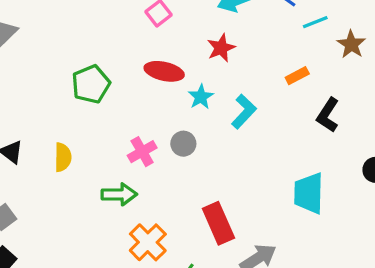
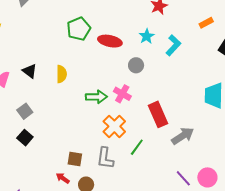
red ellipse: (164, 71) -> (110, 41), moved
pink cross: (142, 152) -> (122, 94), moved, turned -30

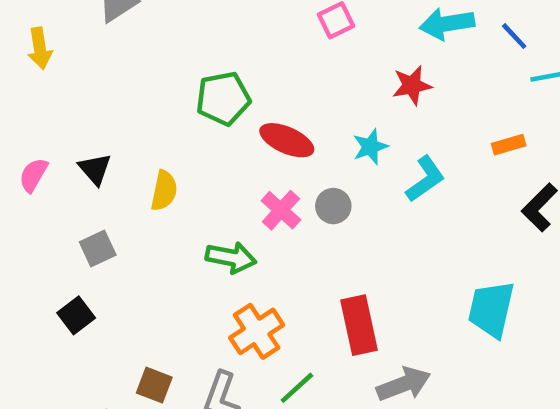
pink cross: (122, 94) -> (281, 210), moved
gray square: (25, 111) -> (98, 248), moved
black square: (25, 138) -> (76, 315), moved

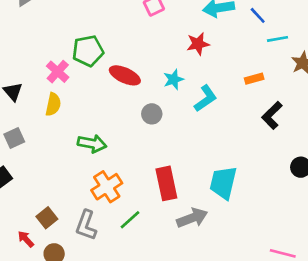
pink cross: (281, 210) -> (58, 72), moved
cyan trapezoid: (491, 309) -> (223, 183), moved
brown square: (154, 385) -> (47, 218), turned 30

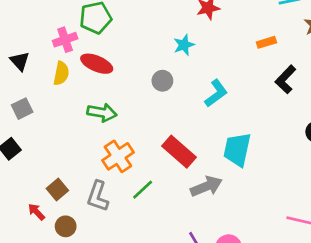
pink cross: (58, 72) -> (65, 40), turned 30
red ellipse: (125, 75) -> (97, 64), moved
cyan L-shape: (205, 98) -> (216, 93), moved
red rectangle: (166, 183) -> (179, 152), turned -36

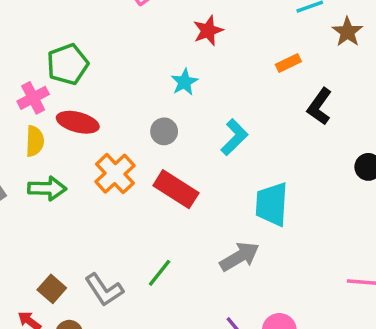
green arrow: (102, 113) -> (47, 188), moved
red rectangle: (179, 152) -> (176, 189), moved
orange cross: (118, 156) -> (115, 174), moved
gray L-shape: (98, 196) -> (104, 290), turned -44

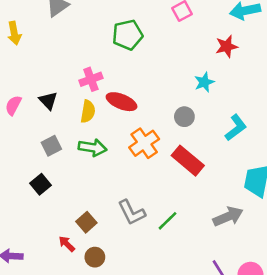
green pentagon: (68, 64) -> (128, 35), moved
gray L-shape: (104, 290) -> (132, 213), moved

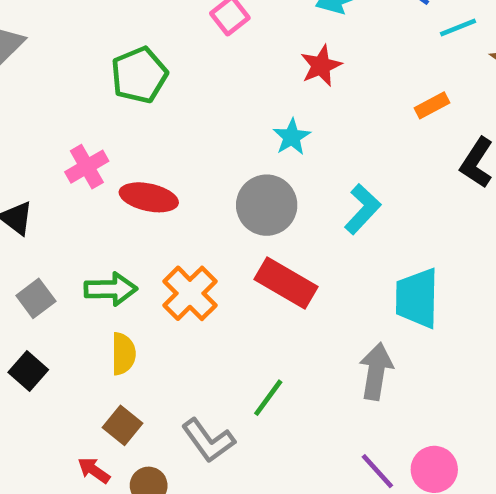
yellow semicircle: (88, 111) -> (123, 354), moved
gray circle: (184, 117) -> (267, 205), size x1.6
orange cross: (144, 143) -> (190, 293), moved
gray L-shape: (132, 213) -> (208, 440), moved
gray arrow: (228, 216) -> (376, 371), turned -48

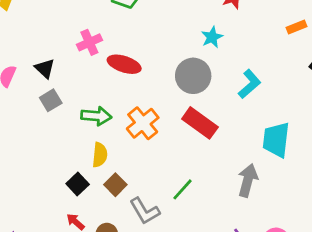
gray square: (36, 298) -> (51, 100), moved
black square: (28, 371) -> (78, 184), moved
brown square: (123, 425) -> (115, 185), moved

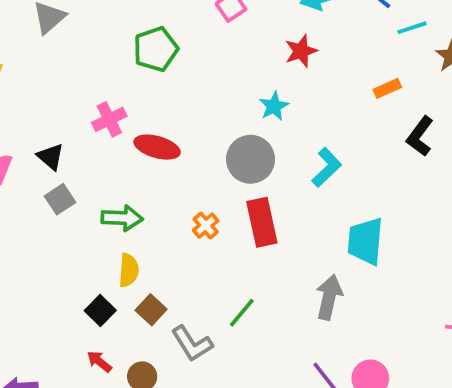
orange cross: (143, 123) -> (206, 226), moved, size x0.6
red rectangle: (200, 123) -> (262, 222), turned 44

